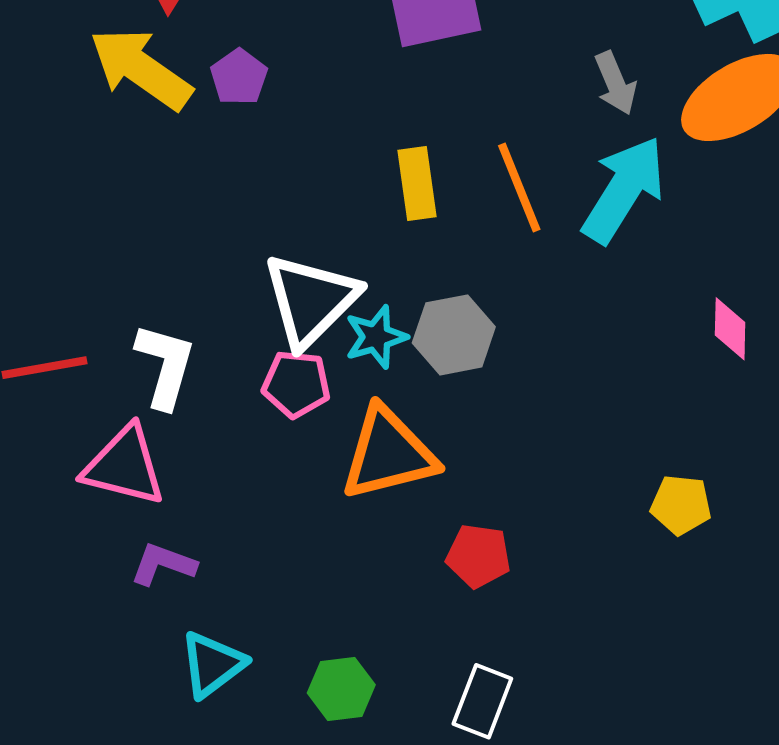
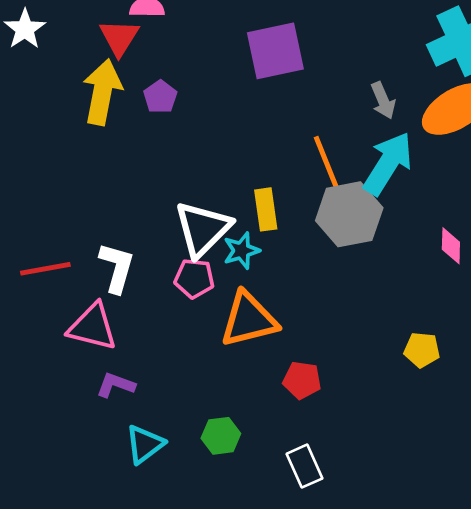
yellow arrow: (141, 69) -> (102, 92), turned 66
yellow rectangle: (417, 183) -> (266, 209), moved
gray hexagon: (454, 335) -> (349, 214), moved, size x1.4
green hexagon: (341, 689) -> (221, 436), moved
white rectangle: (482, 701) -> (304, 466), turned -45

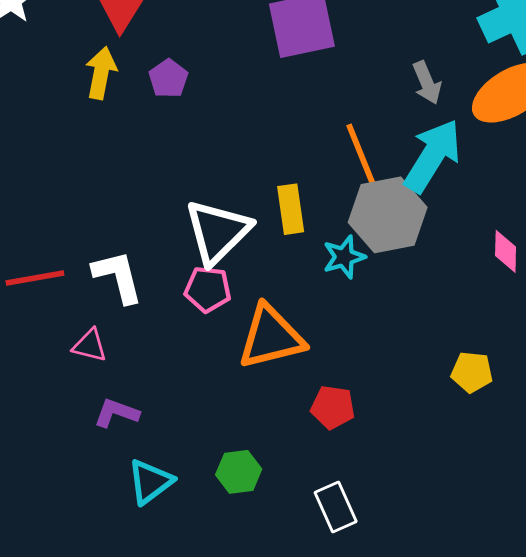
yellow arrow: (102, 92) -> (101, 73), size x0.7
cyan star: (241, 251) -> (344, 257), moved
white L-shape: (117, 268) -> (118, 277), turned -30
pink triangle: (93, 327) -> (90, 345), size x0.6

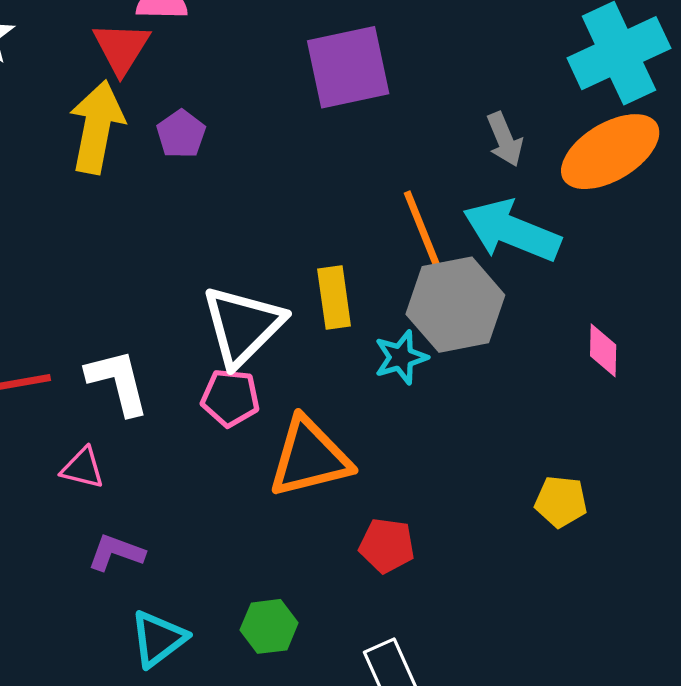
yellow arrow: (101, 73) -> (97, 127), size x1.4
cyan arrow: (433, 156) -> (512, 231), turned -100

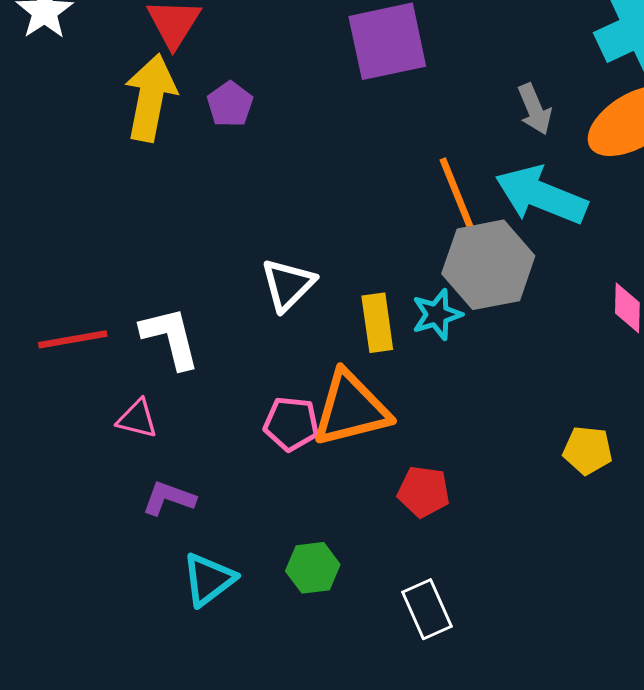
yellow rectangle: (334, 298) -> (377, 323), moved
white triangle: (243, 326) -> (288, 285), size x0.7
pink pentagon: (230, 398) -> (291, 424), moved

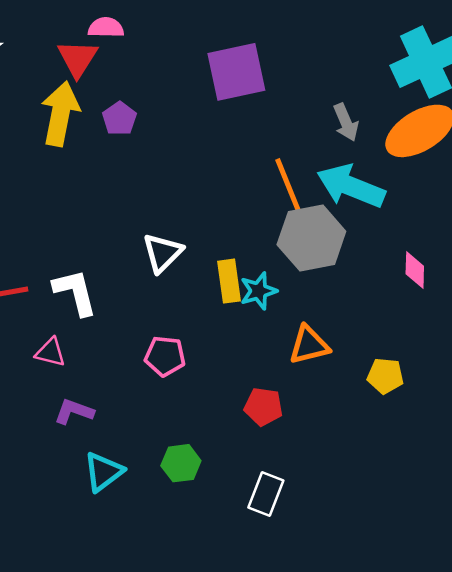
cyan star: (437, 314) -> (259, 291), moved
orange triangle: (351, 409) -> (309, 345), moved, size x0.7
white rectangle: (427, 609) -> (266, 494), turned 45

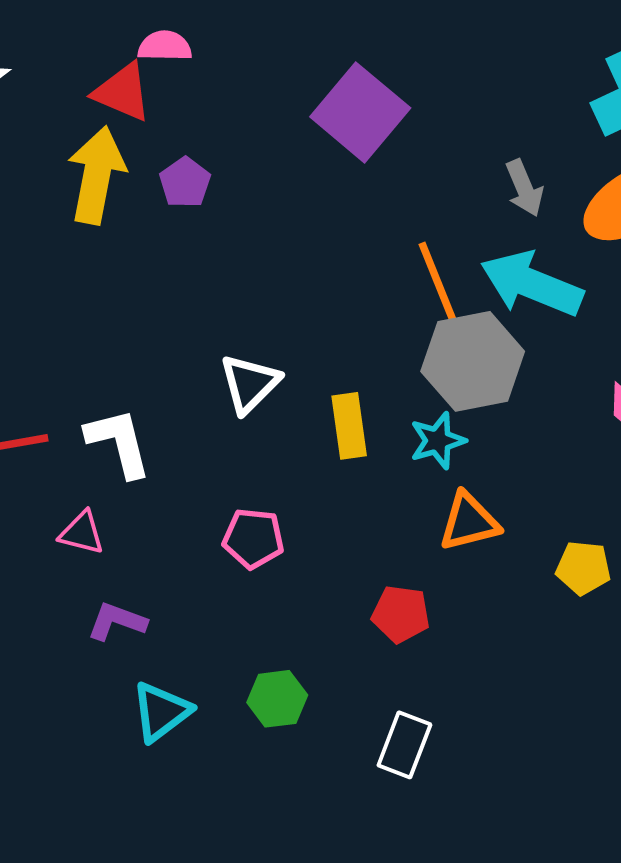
red triangle: (78, 58) -> (122, 92), turned -39
purple square: (236, 72) -> (360, 112), turned -38
cyan star: (259, 291) -> (438, 441), moved

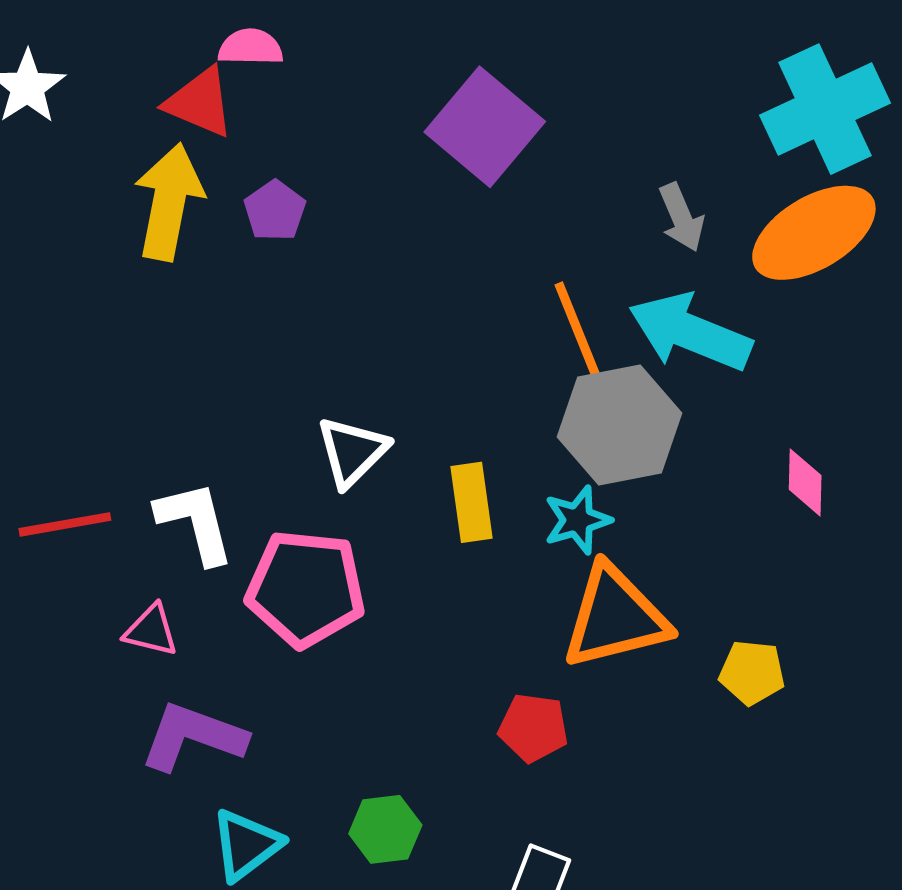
orange triangle: (469, 522) -> (615, 617), size x1.5
pink pentagon: (253, 538) -> (306, 589), moved, size x1.6
purple L-shape: (117, 621) -> (193, 737), size x1.5

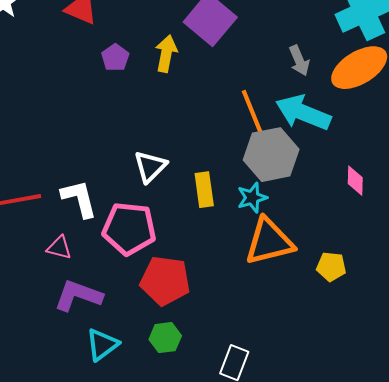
yellow arrow: (169, 202) -> (166, 54), moved, size x0.7
red pentagon: (533, 728) -> (165, 281), moved, size x1.6

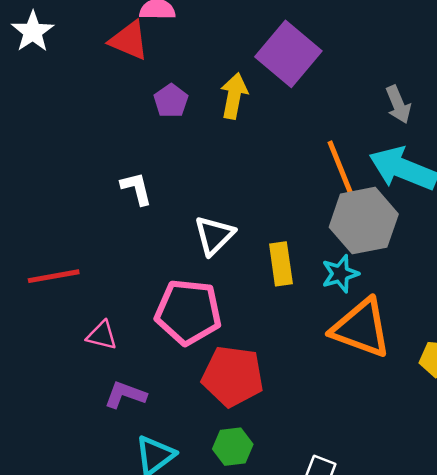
white L-shape: (79, 199) -> (136, 188), moved, size x0.7
orange triangle: (269, 242) -> (361, 328), turned 34
purple L-shape: (78, 296) -> (125, 395), size x0.7

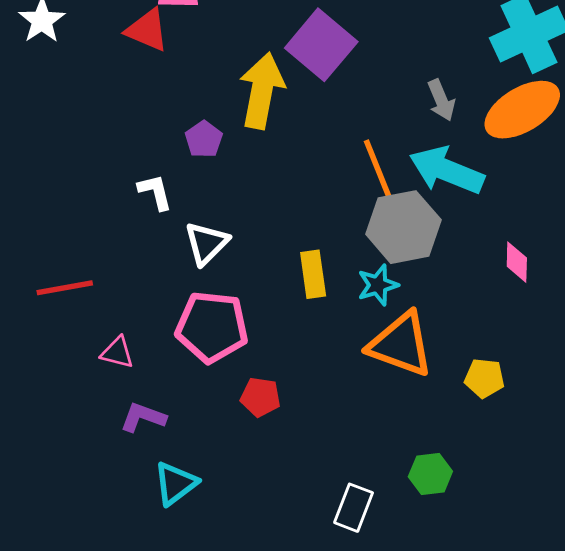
yellow arrow: (234, 96) -> (262, 91), size x1.5
purple pentagon: (171, 101) -> (204, 139), moved
white triangle: (214, 235) -> (206, 243), moved
red pentagon: (233, 376) -> (260, 397), size x0.6
green hexagon: (233, 447) -> (430, 474), moved

